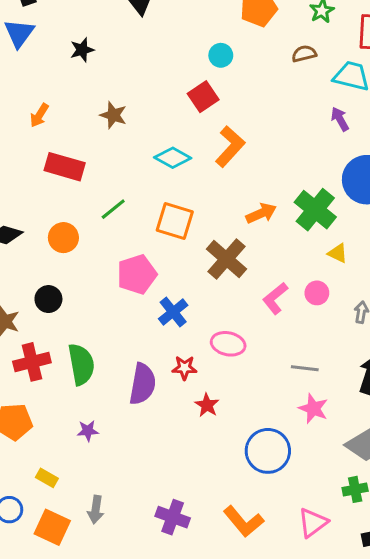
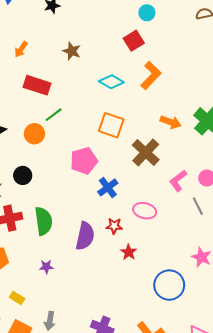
green line: (113, 209) -> (54, 115), moved
orange arrow: (261, 213) -> (171, 122), turned 42
gray line: (305, 368) -> (198, 206), moved, turned 54

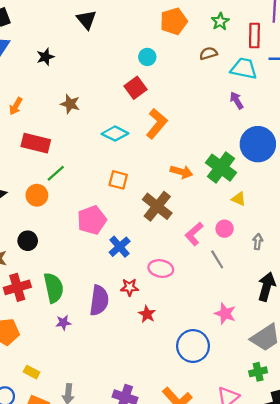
orange square: (111, 125) -> (118, 180), size x0.7
purple star: (46, 267) -> (63, 323), moved

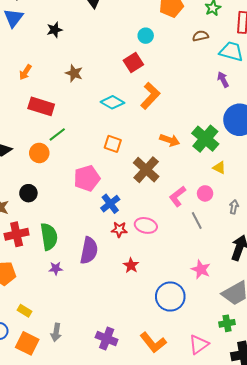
red star: (129, 287) -> (119, 229), moved

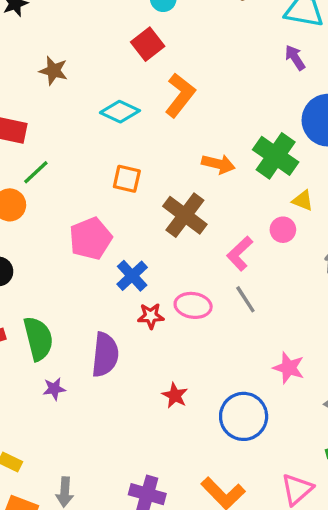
pink circle: (205, 193) -> (283, 230), moved
gray line: (197, 221) -> (245, 299), moved
red star: (131, 265) -> (175, 395), moved

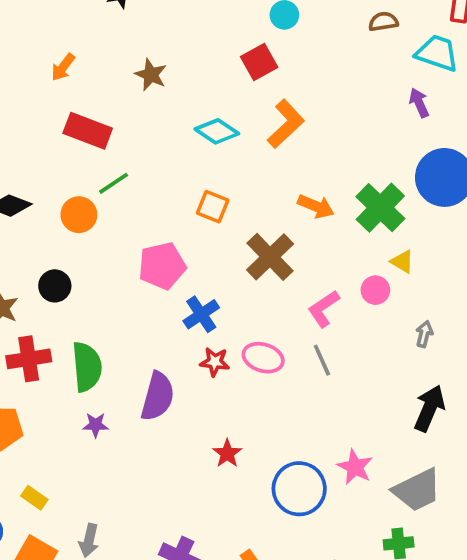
pink star: (289, 368) -> (355, 467), moved

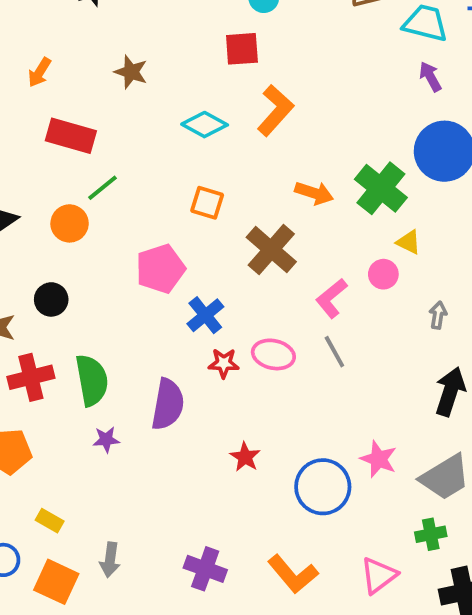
red square: (259, 62) -> (242, 49), turned 30
purple arrow: (419, 103) -> (430, 77), moved

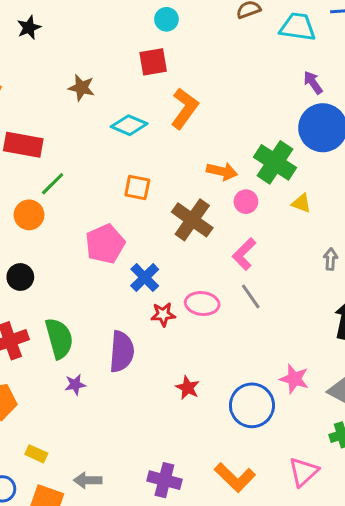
brown star: (131, 72) -> (82, 88), moved
purple arrow: (430, 77) -> (313, 82), moved
pink circle: (383, 274) -> (246, 202), moved
gray arrow: (110, 560) -> (88, 480), turned 88

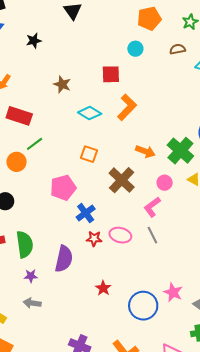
cyan circle: (166, 19) -> (135, 49), moved
pink circle: (246, 202) -> (165, 183), moved
gray arrow: (88, 480) -> (32, 303), moved

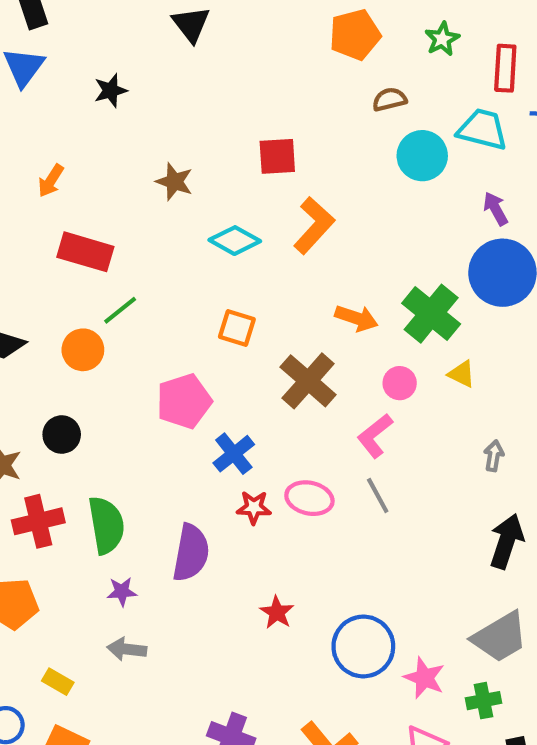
cyan circle: (135, 49) -> (422, 156), moved, size x1.5
brown semicircle: (177, 49) -> (390, 99), moved
pink star: (173, 292) -> (424, 678), moved

